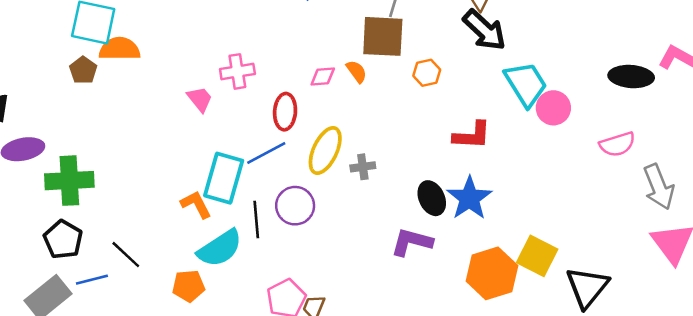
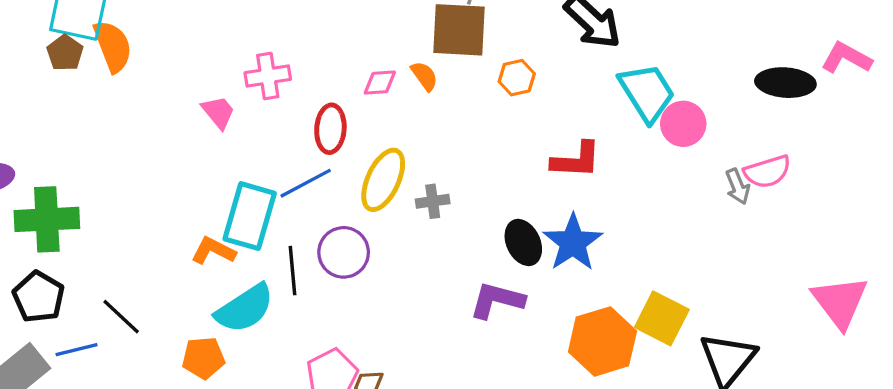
orange semicircle: (120, 49) -> (113, 46), turned 69
brown pentagon: (83, 70) -> (65, 53), moved
gray arrow: (659, 187) -> (738, 186), moved, size x0.6
orange L-shape: (196, 204) -> (213, 251), turned -36

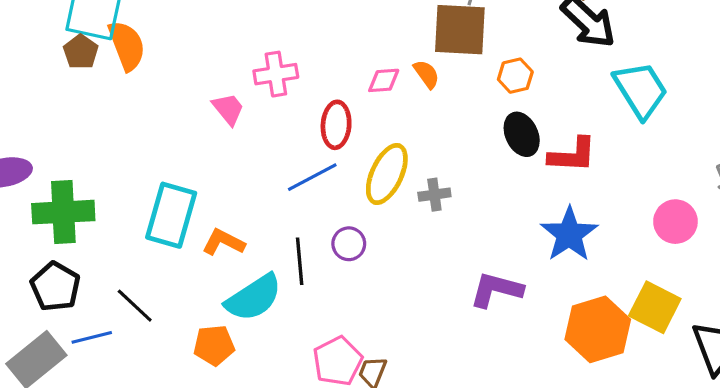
pink circle: (683, 124) -> (675, 222), moved
cyan rectangle: (250, 216) -> (171, 215), moved
black ellipse: (523, 242) -> (522, 134), moved
purple circle: (344, 252) -> (349, 244), size x0.7

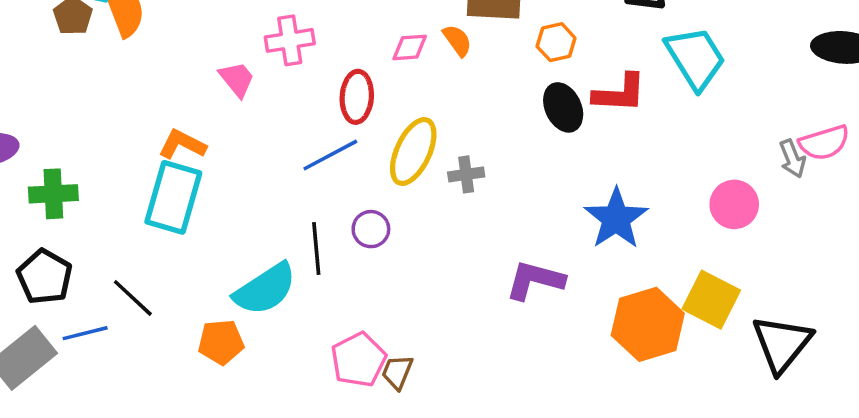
red L-shape: (572, 155) -> (620, 93), moved
green cross: (63, 212) -> (53, 194), size x0.7
orange L-shape: (223, 242) -> (182, 144), moved

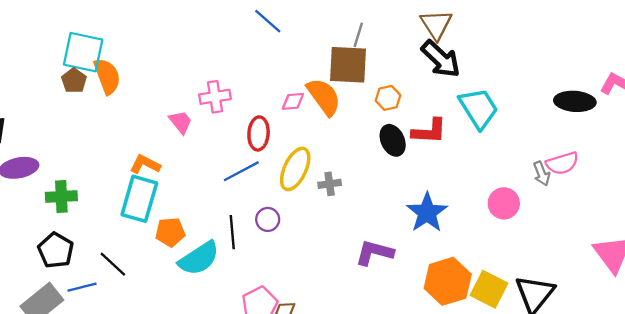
orange semicircle: (457, 40) -> (324, 97), size x1.8
yellow square: (711, 300) -> (489, 289), moved
orange pentagon: (221, 342) -> (170, 232), moved

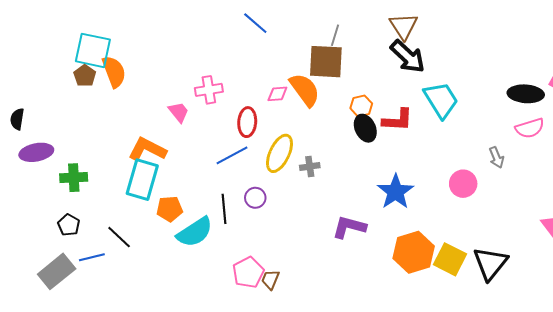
orange hexagon: (388, 98) -> (361, 106), moved
pink semicircle: (562, 163) -> (530, 128), moved
orange L-shape: (145, 164) -> (147, 149), size x1.4
black pentagon: (56, 250) -> (69, 225), size x0.7

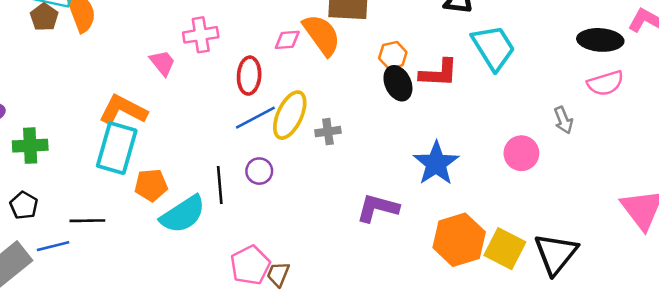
blue line: (232, 155) -> (255, 118), moved
black line: (119, 237) -> (87, 221), turned -44

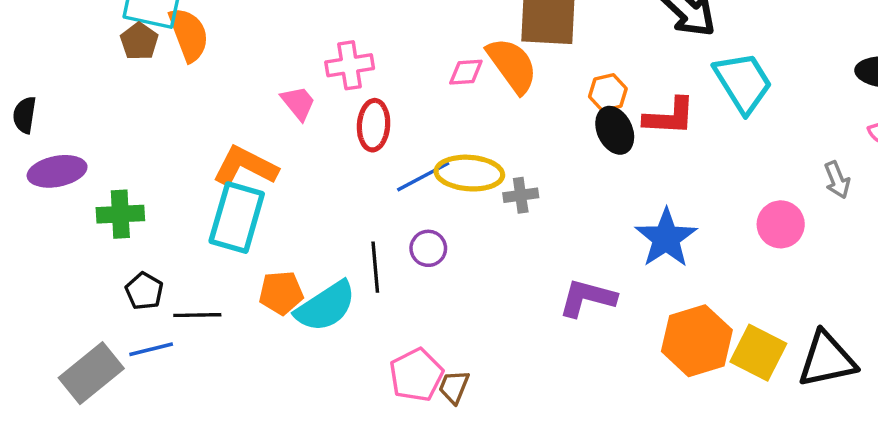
red ellipse: (249, 76) -> (374, 125), moved
yellow ellipse: (290, 115) -> (469, 173), turned 69
orange pentagon: (151, 185) -> (281, 293), moved
black pentagon: (24, 205) -> (144, 291), moved
black triangle: (556, 254) -> (827, 360), turned 39

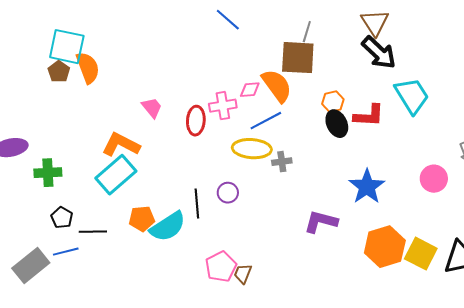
pink cross: (350, 65) -> (223, 106), moved
blue line: (423, 176) -> (266, 121), moved
cyan rectangle: (237, 218) -> (116, 175), turned 33

